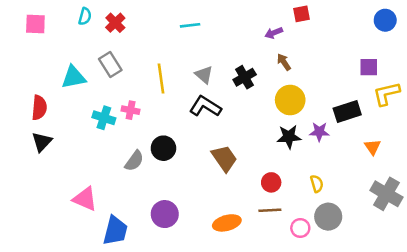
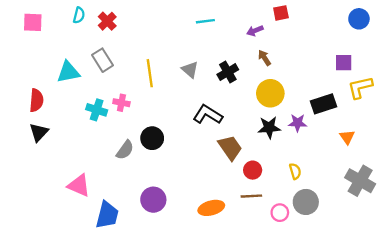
cyan line: (190, 25) -> (205, 21), moved
black L-shape: (205, 106) -> (208, 115), moved
brown trapezoid: (224, 158) -> (230, 148), moved

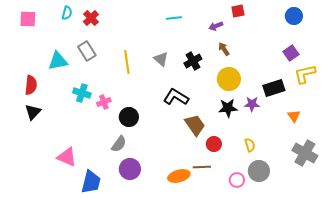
blue circle: (359, 19) -> (294, 16), moved
purple square: (344, 63) -> (291, 53), turned -35
pink cross: (121, 103) -> (104, 102), moved, turned -32
gray semicircle: (125, 150) -> (119, 144), moved
brown line: (251, 196) -> (202, 167), moved

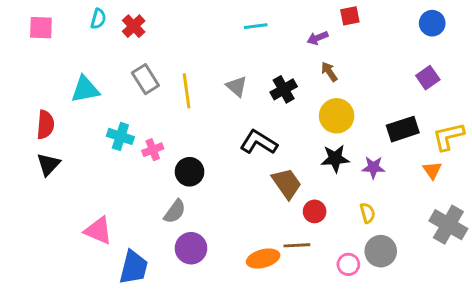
gray rectangle: (87, 51) -> (145, 79), moved
yellow L-shape: (305, 74) -> (448, 136), moved
purple star: (252, 104) -> (373, 167), moved

